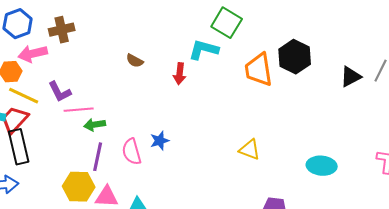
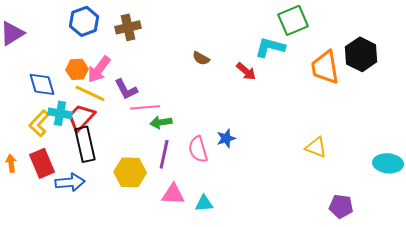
green square: (227, 23) -> (293, 20), turned 36
pink arrow: (33, 54) -> (99, 69), moved, turned -40
red arrow: (180, 74) -> (246, 71), turned -55
yellow hexagon: (79, 187) -> (130, 172), moved

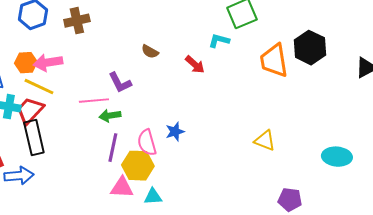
cyan L-shape: (270, 47) -> (219, 41), size x0.7
pink arrow: (99, 69) -> (48, 63), turned 44
purple L-shape: (126, 89) -> (120, 83), moved
yellow hexagon: (130, 172) -> (138, 166), moved

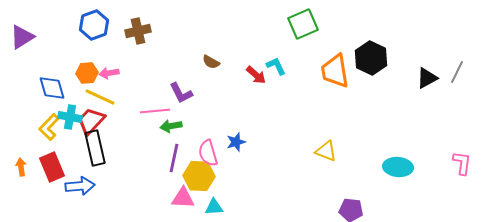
cyan L-shape: (219, 41) -> (276, 66), moved, turned 50
pink arrow: (48, 63) -> (109, 73), size x0.7

